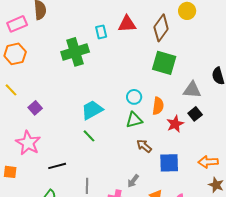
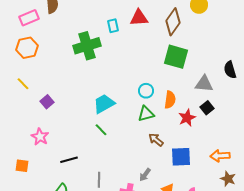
pink star: (28, 143) -> (40, 137), size x0.7

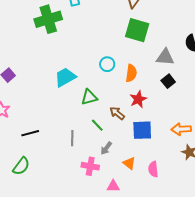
green triangle: (146, 114) -> (89, 97), moved
red star: (187, 118) -> (138, 99), moved
green line: (101, 130) -> (97, 125), moved
gray line: (99, 180) -> (72, 138), moved

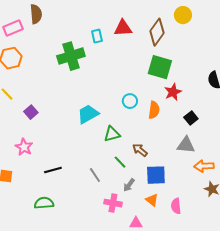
gray triangle: (165, 57) -> (186, 145), moved
red star: (138, 99) -> (173, 92), moved
blue square: (142, 130) -> (156, 175), moved
gray line: (72, 138) -> (95, 175), turned -35
green semicircle: (21, 166) -> (44, 203), turned -132

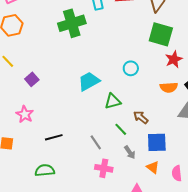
orange semicircle: (154, 110) -> (169, 87), moved, turned 78
gray arrow: (129, 185) -> (130, 152), turned -72
pink cross: (113, 203) -> (104, 168), moved

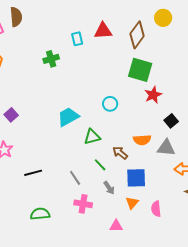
green cross: (72, 23) -> (51, 59), size x0.6
orange semicircle: (169, 87) -> (142, 140), moved
orange triangle: (153, 167) -> (132, 203), turned 32
green semicircle: (45, 170) -> (40, 214), moved

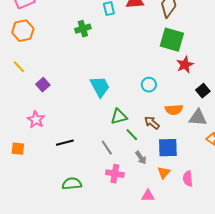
cyan circle: (110, 104) -> (149, 85), moved
cyan trapezoid: (68, 117) -> (100, 87), turned 90
green triangle: (92, 137) -> (119, 117), moved

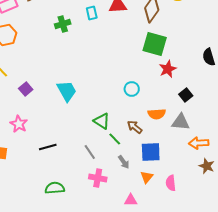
green cross: (83, 29) -> (63, 24), moved
cyan trapezoid: (100, 87) -> (67, 91), moved
green triangle: (119, 117) -> (102, 121), turned 48

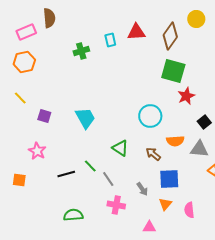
purple square: (26, 89) -> (44, 116), turned -32
cyan circle: (132, 89) -> (150, 116), size x1.5
green line: (115, 139) -> (90, 166), moved

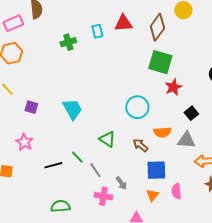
gray arrow: (142, 189) -> (121, 183), moved
pink semicircle: (189, 210) -> (176, 191), moved

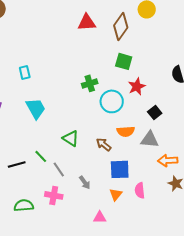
cyan rectangle: (97, 31) -> (25, 72), moved
green cross: (68, 42) -> (90, 83), moved
green square: (160, 62) -> (124, 61), size x0.7
cyan circle: (137, 107) -> (112, 101), moved
pink cross: (103, 196) -> (54, 195), moved

